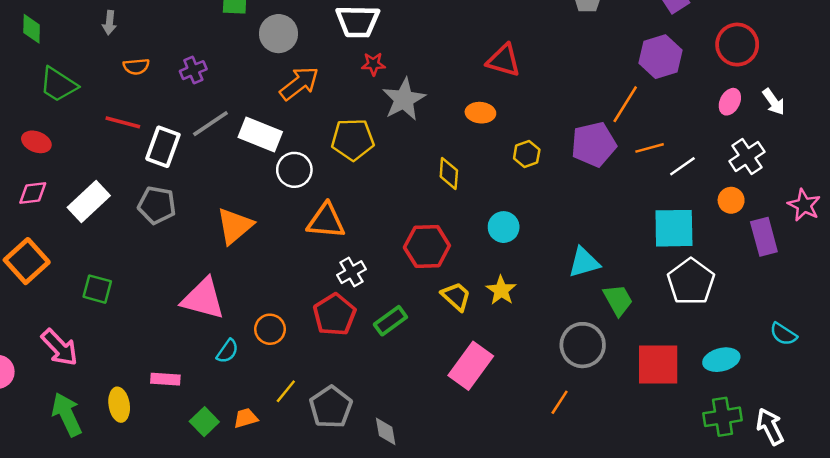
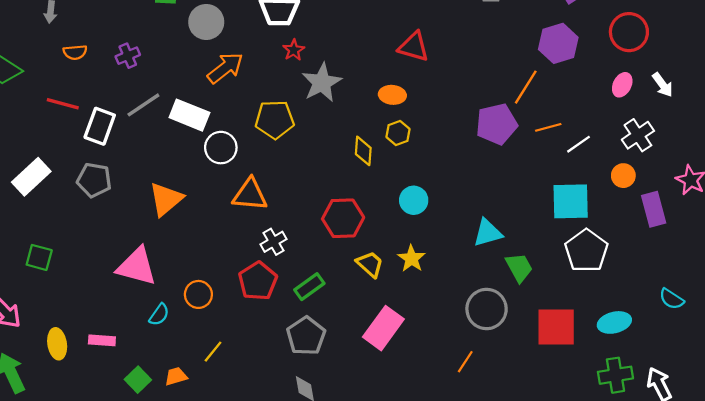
red star: (373, 64) -> (294, 50), turned -30
yellow hexagon: (527, 154) -> (398, 133), moved
yellow ellipse: (119, 405) -> (57, 344), moved
gray pentagon: (331, 407) -> (306, 336), moved

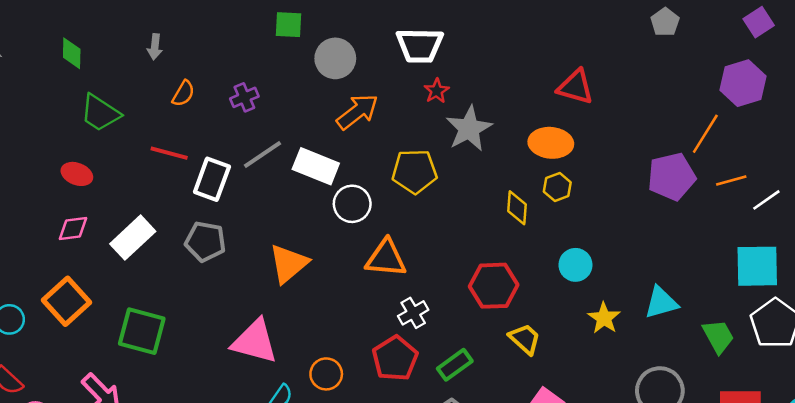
orange semicircle: (75, 52) -> (183, 93), turned -55
orange ellipse: (392, 95) -> (551, 143), size x1.4
green square: (39, 257) -> (142, 331), size x1.5
yellow star: (411, 259) -> (604, 318), moved
green trapezoid: (519, 268) -> (718, 336), moved

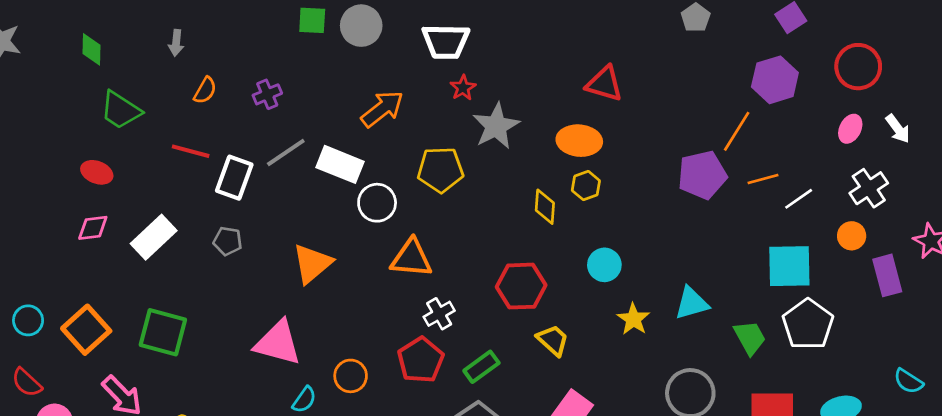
gray circle: (335, 58) -> (361, 26), moved
gray pentagon: (205, 242) -> (228, 241), size x0.7
orange square: (66, 301) -> (86, 330), moved

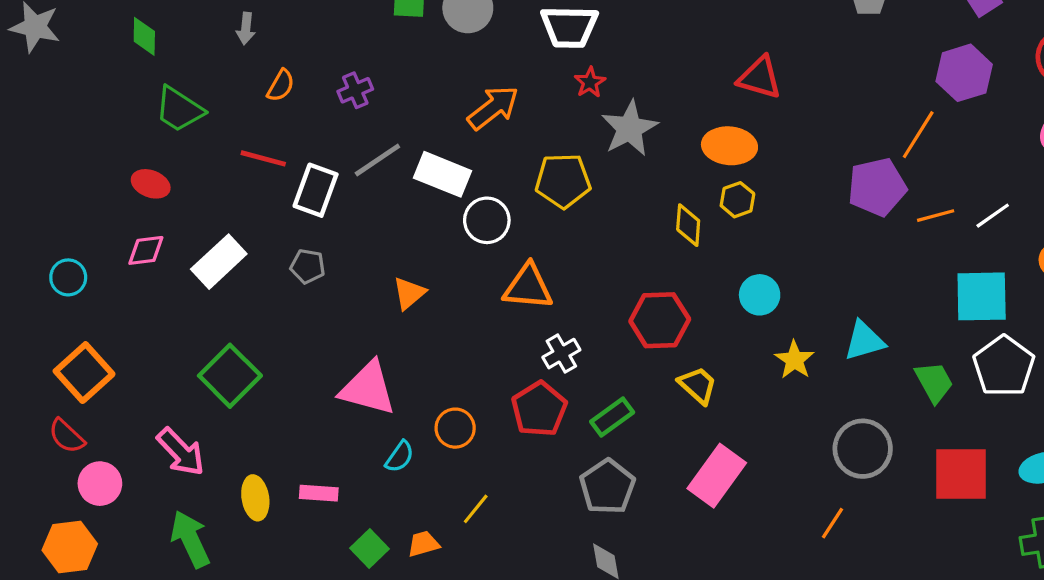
orange line: (763, 179) -> (936, 216), moved
orange triangle: (312, 264) -> (409, 293), size x0.7
cyan circle: (28, 320) -> (68, 277), moved
orange square: (86, 330) -> (84, 373), moved
green square: (163, 332) -> (230, 376), turned 30

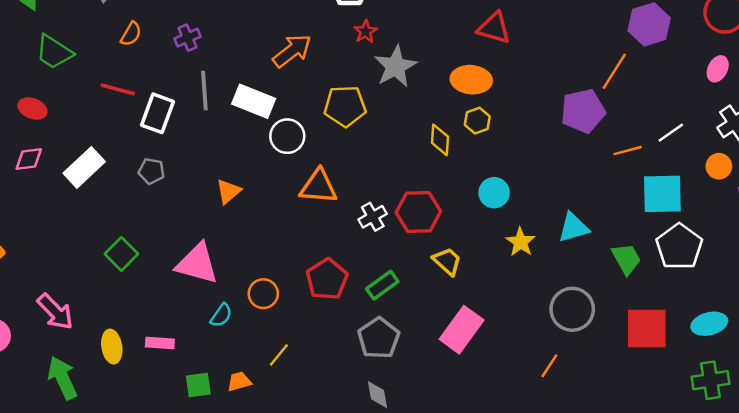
gray line: (377, 160) -> (204, 90), turned -60
orange line: (936, 216) -> (628, 151), moved
white cross: (561, 354) -> (373, 217), moved
green square: (230, 376) -> (121, 254), moved, size x0.7
green square: (369, 549) -> (198, 385), turned 36

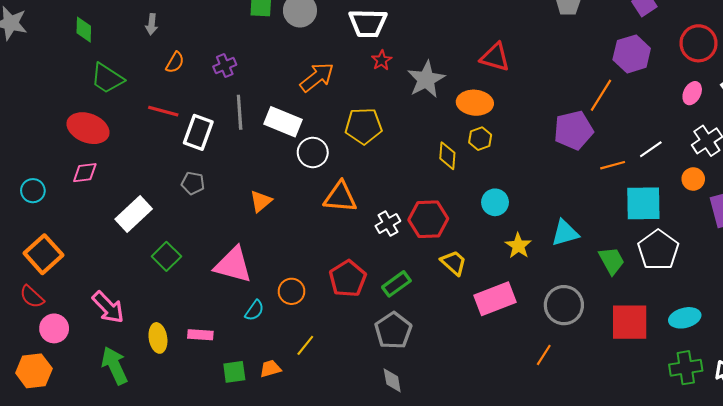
gray star: (395, 66) -> (426, 79), moved
red ellipse: (32, 109) -> (88, 128), size x1.6
white rectangle: (84, 167) -> (134, 214), moved
pink rectangle: (462, 330) -> (495, 299), moved, turned 33

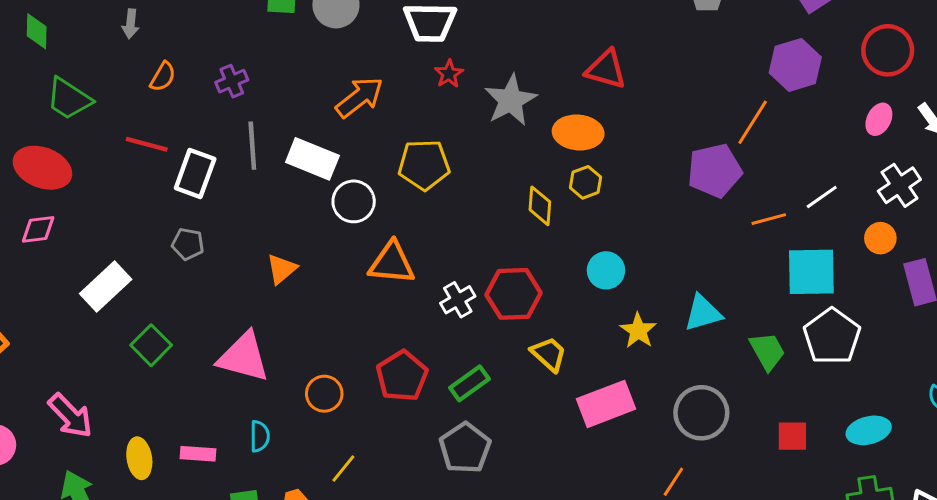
cyan semicircle: (254, 310) -> (260, 436), moved, turned -35
red square: (630, 322) -> (792, 436), size x0.6

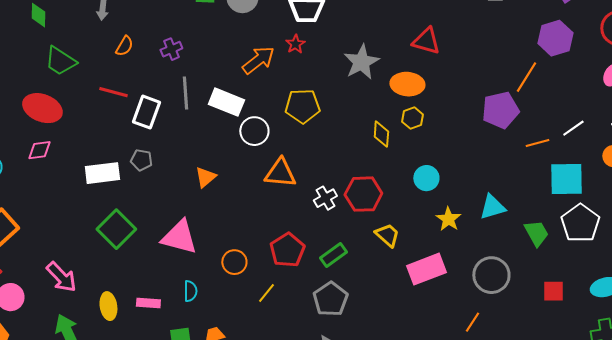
red star: (449, 74) -> (295, 44), moved
white rectangle: (106, 287) -> (102, 173), moved, turned 36
green square: (151, 345) -> (116, 229), size x1.4
yellow line: (343, 469) -> (266, 293), moved

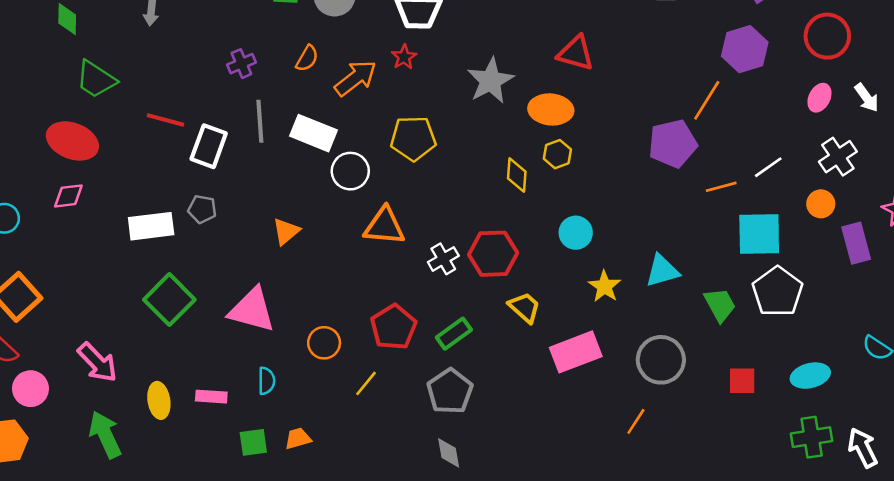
orange semicircle: (124, 46) -> (307, 58), moved

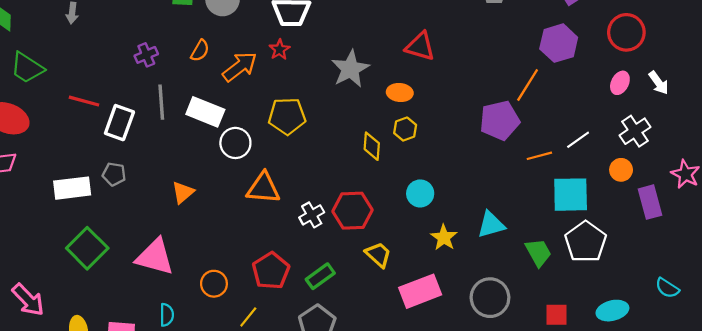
orange ellipse: (551, 109) -> (400, 92), size x0.7

